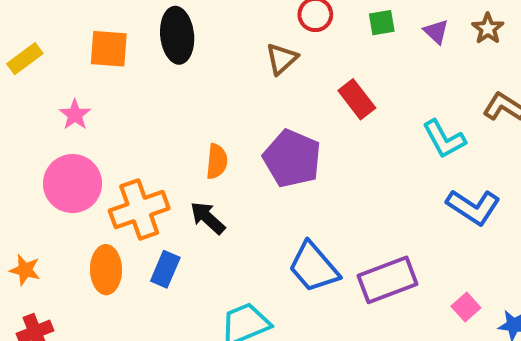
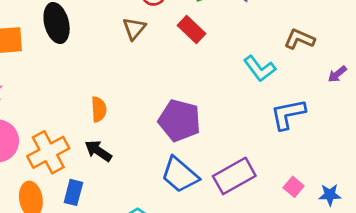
red rectangle: (357, 99) -> (191, 30), moved
purple pentagon: (292, 158) -> (180, 120), moved
blue L-shape: (473, 207) -> (288, 114), turned 144

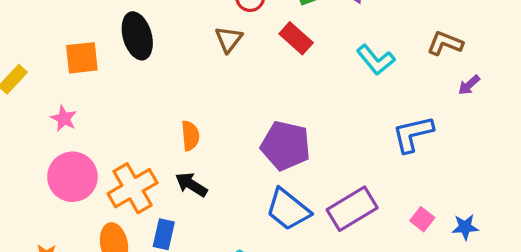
brown L-shape: (299, 39) -> (445, 43), moved
cyan L-shape: (260, 69) -> (376, 60), moved

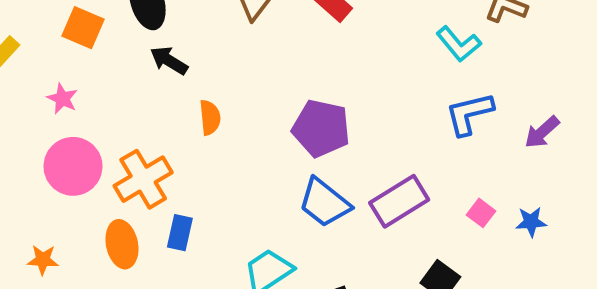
orange square: (82, 58) -> (83, 28), turned 30
cyan L-shape: (376, 60) -> (458, 44), moved
purple arrow: (469, 85) -> (542, 132), moved, size x1.4
black arrow: (191, 185) -> (169, 61), moved

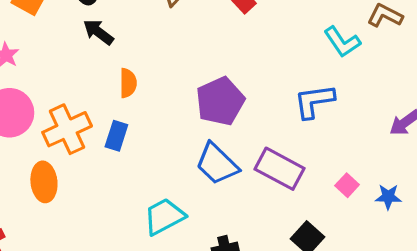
blue L-shape: (469, 114) -> (314, 101), moved
purple pentagon: (321, 128) -> (220, 101), turned 30
purple rectangle: (399, 201) -> (280, 169), turned 54
blue rectangle: (180, 233) -> (116, 136), moved

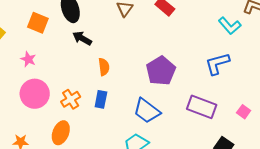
orange cross: (67, 129) -> (71, 99), size x0.7
blue trapezoid: (217, 164) -> (147, 111), moved
orange ellipse: (44, 182) -> (61, 133), turned 35

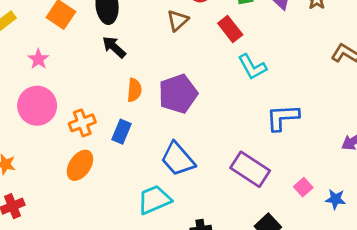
cyan L-shape: (230, 26) -> (252, 67), moved
purple pentagon: (161, 71) -> (178, 94), moved
orange ellipse: (61, 133) -> (80, 165), moved

